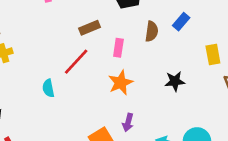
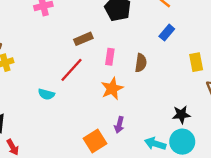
brown semicircle: (152, 31) -> (141, 63), moved
black star: (175, 81) -> (181, 115), moved
cyan semicircle: (48, 88) -> (46, 94), turned -63

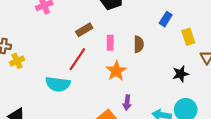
blue rectangle: (167, 33) -> (166, 19), moved
cyan semicircle: (46, 94) -> (58, 84), size x1.6
black star: (181, 115) -> (181, 74), moved

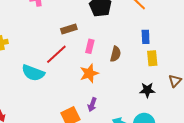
blue rectangle: (166, 19) -> (146, 37), turned -48
yellow rectangle: (188, 37) -> (152, 58), moved

